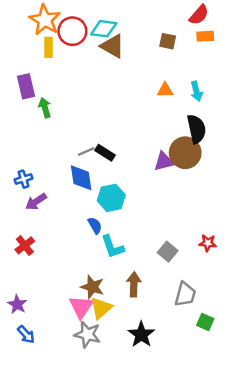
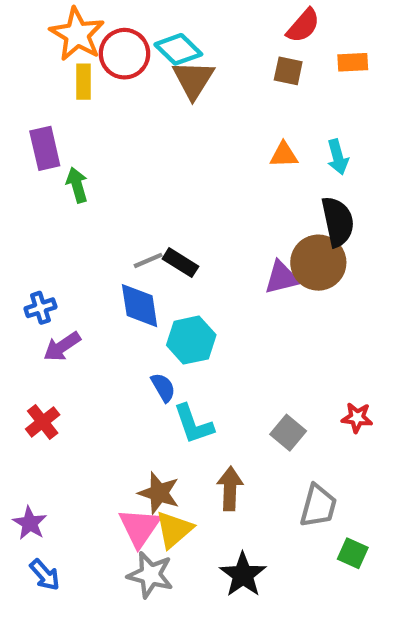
red semicircle: (199, 15) -> (303, 26), moved
cyan diamond: (104, 29) -> (178, 49), turned 36
brown triangle: (112, 46) -> (193, 79), turned 32

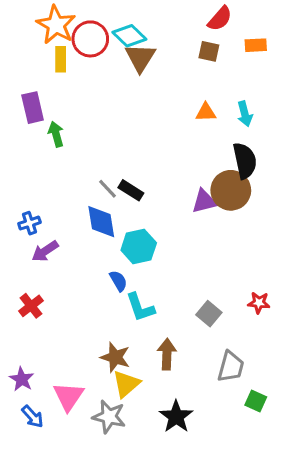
gray line: (148, 260) -> (107, 189), turned 70
pink triangle: (140, 527) -> (68, 396), moved

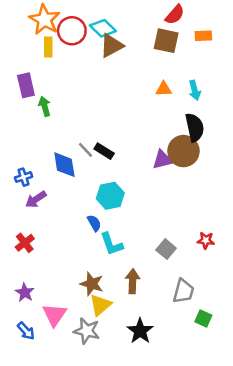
brown square: (209, 51) -> (166, 41), size x1.5
brown triangle: (140, 58) -> (112, 46), turned 30
blue diamond: (101, 222) -> (64, 165), moved
purple star: (22, 379) -> (25, 292), moved

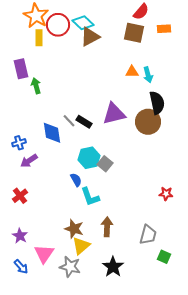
cyan arrow: (195, 90) -> (148, 75), moved
purple triangle: (162, 160) -> (114, 114), moved, size x1.4
gray square: (166, 249) -> (105, 164), moved

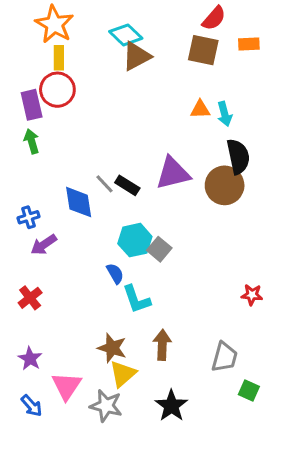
red circle: (58, 25) -> (57, 90), moved
green arrow: (36, 86) -> (32, 141), moved

